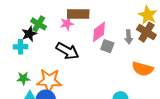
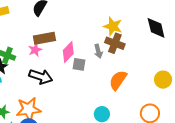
orange semicircle: (143, 69) -> (118, 80), turned 120

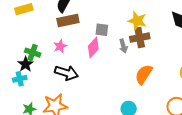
brown rectangle: (44, 38) -> (68, 21), moved
brown cross: (115, 43) -> (140, 38), turned -30
gray square: (79, 64) -> (102, 30), moved

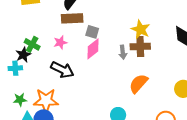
gray square: (102, 30) -> (92, 32), moved

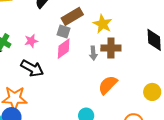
brown rectangle: (72, 18) -> (72, 16), moved, turned -30
yellow star: (141, 29) -> (103, 24), moved

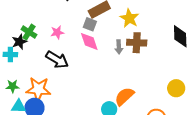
pink diamond: (64, 49) -> (89, 41), turned -75
orange semicircle: (108, 85) -> (124, 96), moved

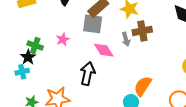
gray square: (90, 24) -> (93, 24), size x1.5
pink diamond: (89, 41) -> (104, 50), moved
black arrow: (57, 60) -> (88, 73), moved, turned -95

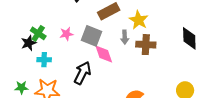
gray square: (93, 24) -> (91, 36), moved
gray arrow: (126, 39) -> (125, 37), moved
cyan cross: (22, 72) -> (44, 60), moved

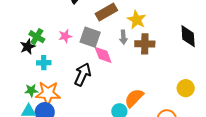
green star: (21, 87) -> (31, 90), moved

